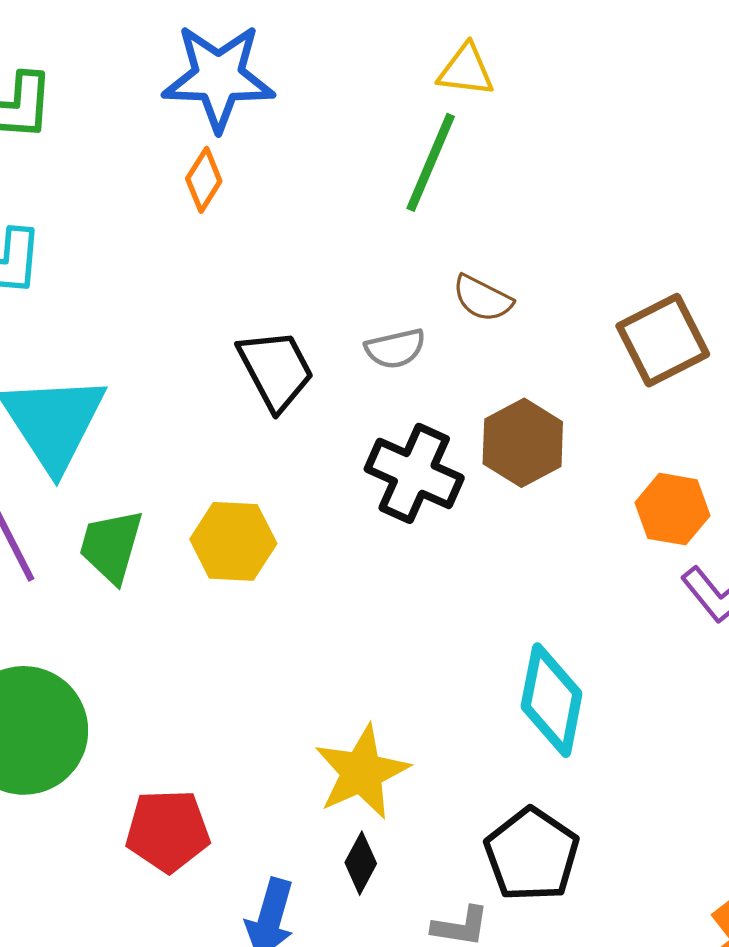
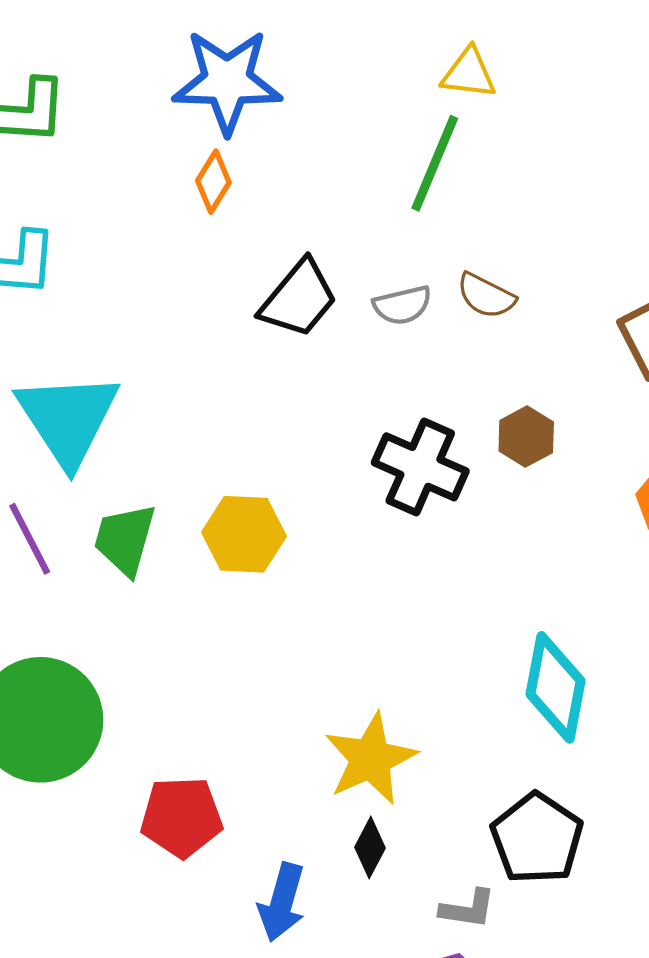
gray semicircle: (395, 349) -> (402, 305), moved
black trapezoid: (276, 370) -> (299, 299), moved, turned 68
brown hexagon: (523, 443) -> (526, 437), size x0.7

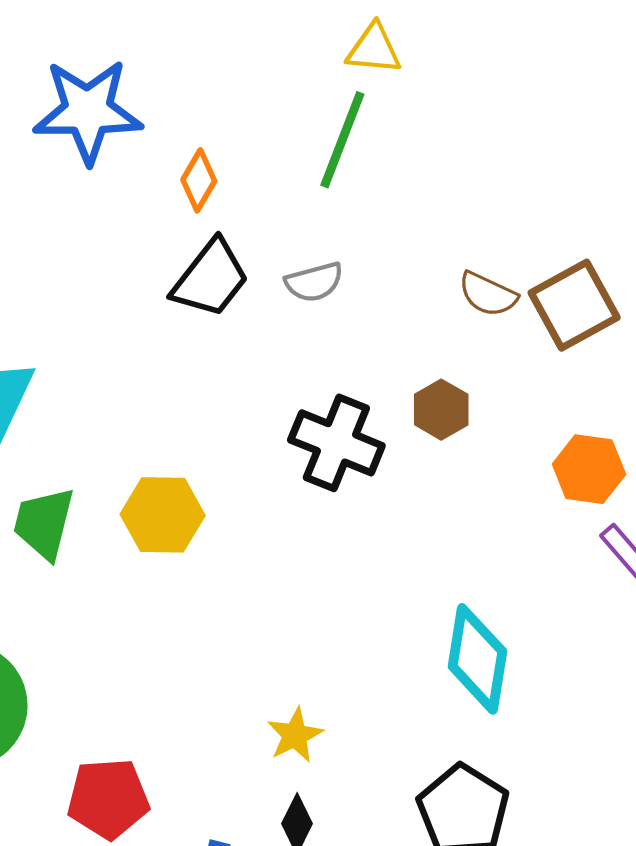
blue star: (227, 81) -> (88, 111), moved
orange diamond: (213, 182) -> (199, 180), moved
brown semicircle: (486, 296) -> (488, 294), moved
yellow star: (370, 759) -> (295, 735), size x0.6

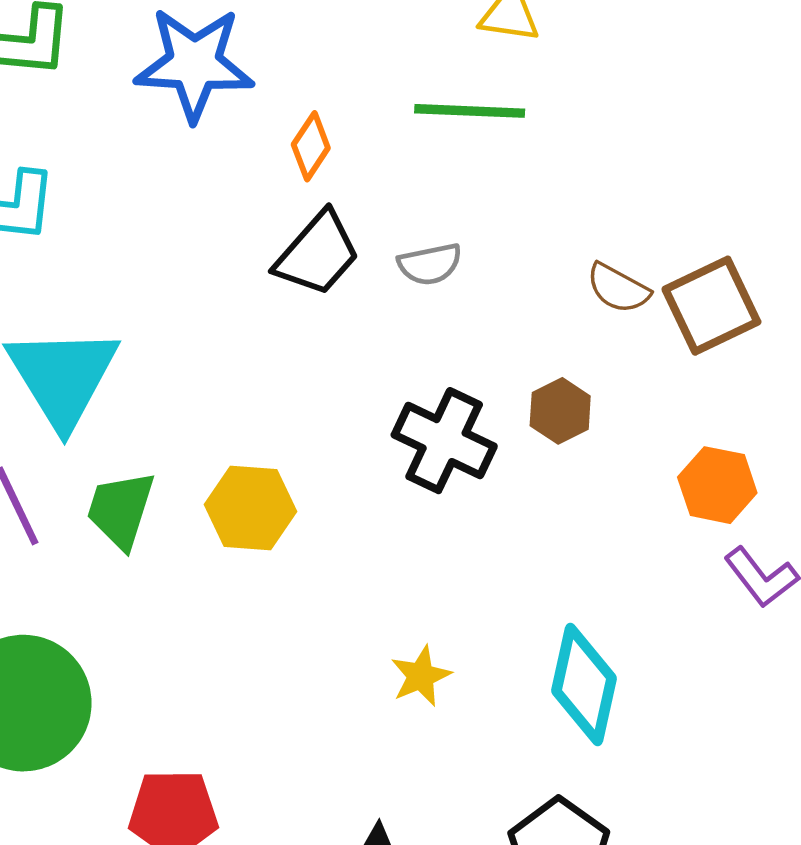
green line: (342, 140) -> (470, 111), turned 68
yellow star: (295, 735) -> (421, 676), moved

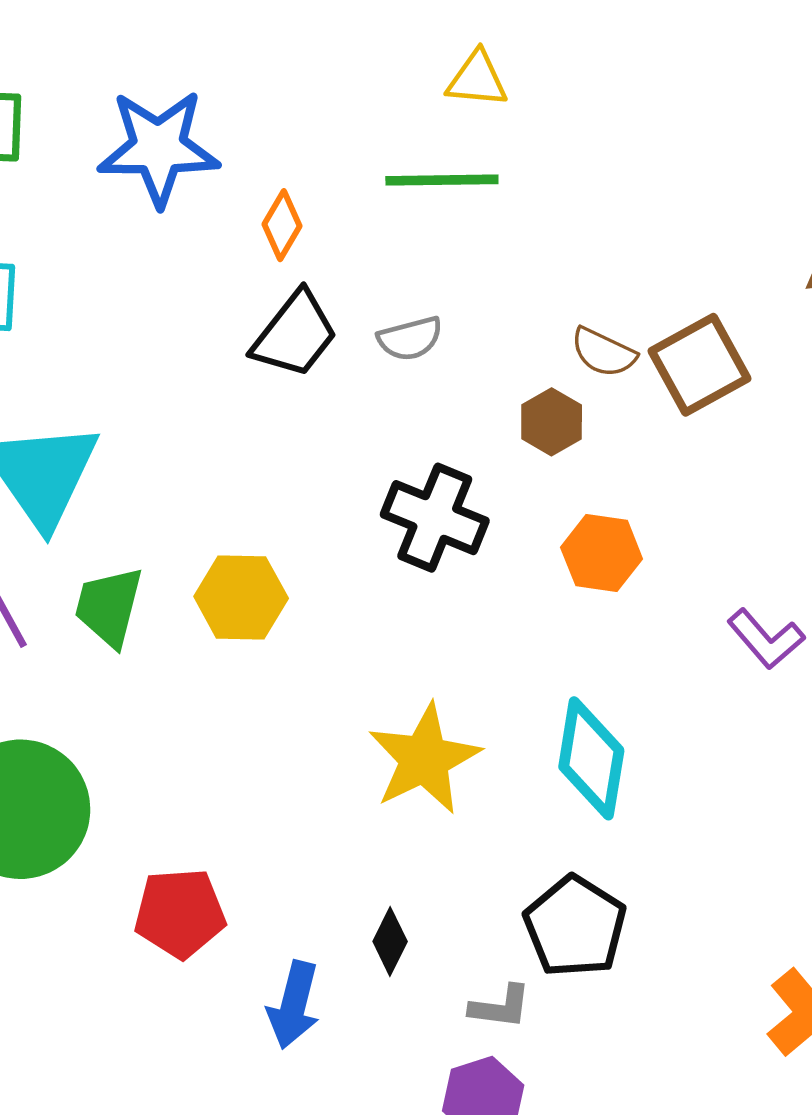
brown hexagon: (560, 411) -> (552, 422), moved
orange hexagon: (717, 485) -> (602, 553), moved
yellow star: (421, 676) -> (424, 759), size x1.8

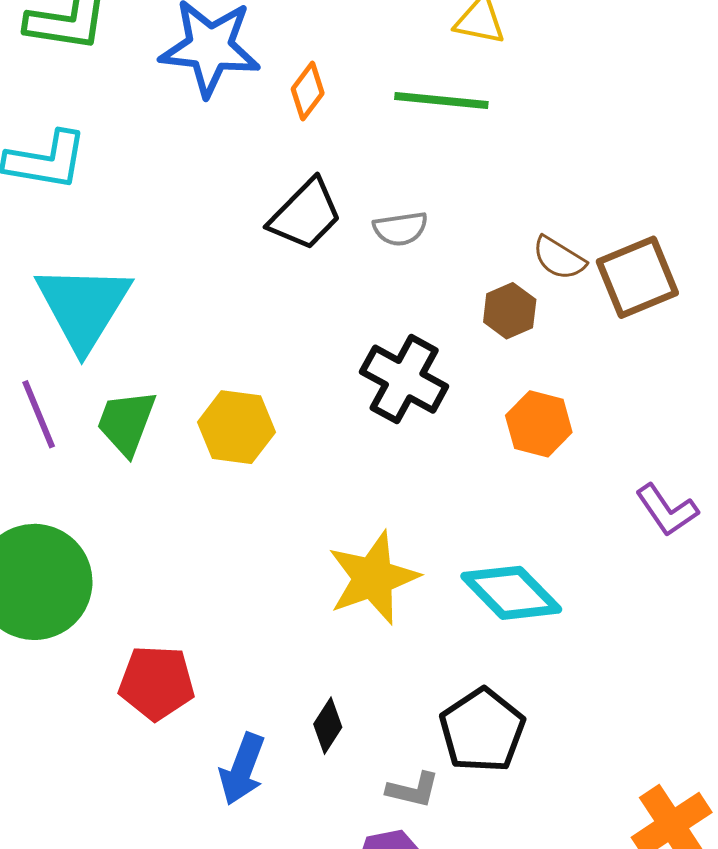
orange diamond: (282, 225) -> (308, 91), moved
cyan diamond: (591, 758) -> (511, 593), turned -60

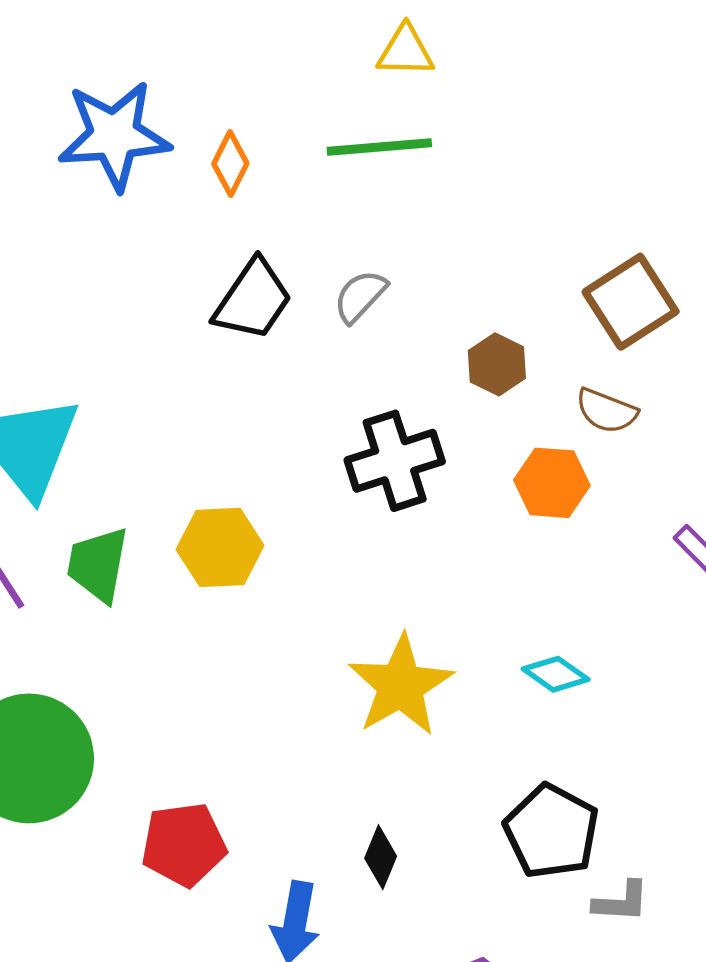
gray semicircle: (400, 229) -> (360, 296), turned 152
brown semicircle: (559, 258) -> (606, 411), moved
black cross: (404, 379) -> (395, 461), turned -36
cyan diamond: (511, 593) -> (556, 674), size x0.6
gray L-shape: (413, 790) -> (621, 902), moved

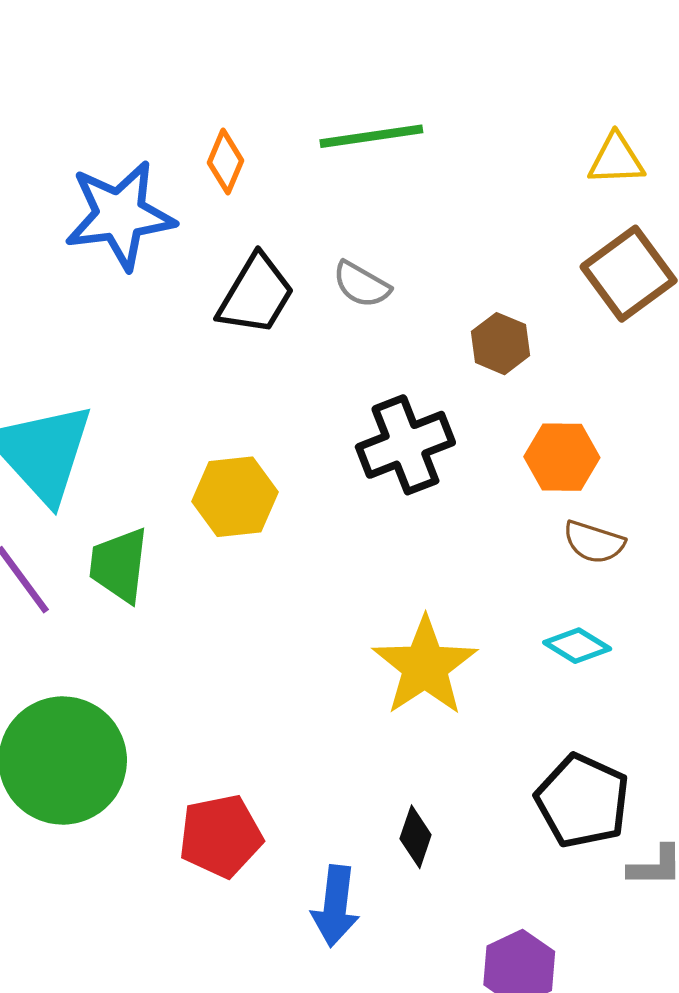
yellow triangle: (406, 51) -> (616, 159), moved
blue star: (114, 135) -> (120, 215), moved
gray semicircle: (360, 296) -> (362, 284), turned -100
brown semicircle: (606, 411) -> (594, 542), moved
yellow hexagon: (220, 547) -> (235, 497), moved

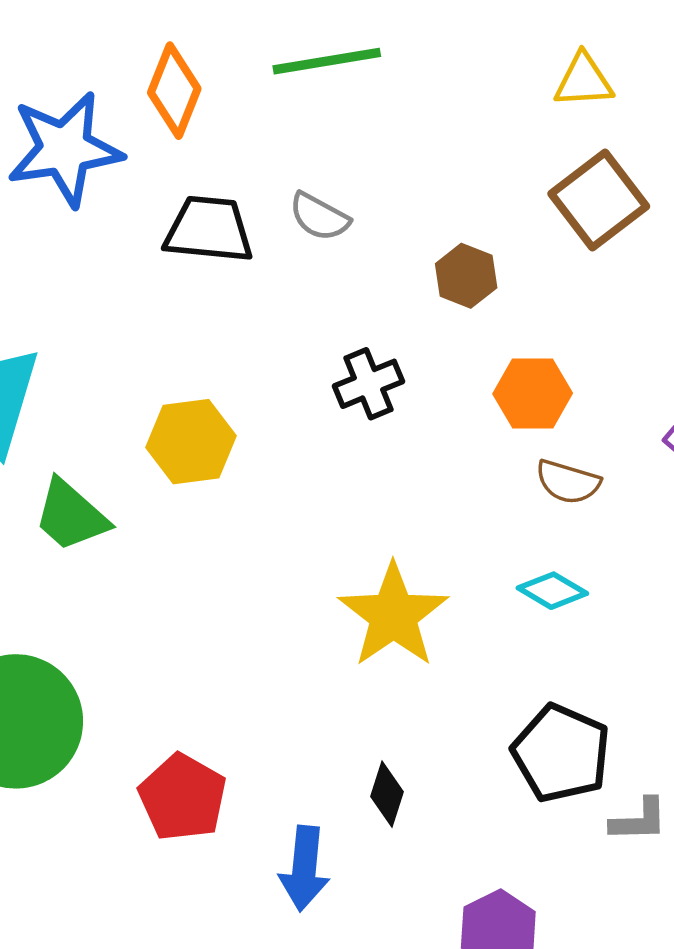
orange diamond: (225, 162) -> (174, 91), size x1.4
black trapezoid: (256, 295) -> (209, 229), turned -114
black cross: (405, 445) -> (369, 384), size x0.7
green trapezoid: (119, 565) -> (71, 515), turned -54
red pentagon: (221, 836) -> (183, 797), turned -30

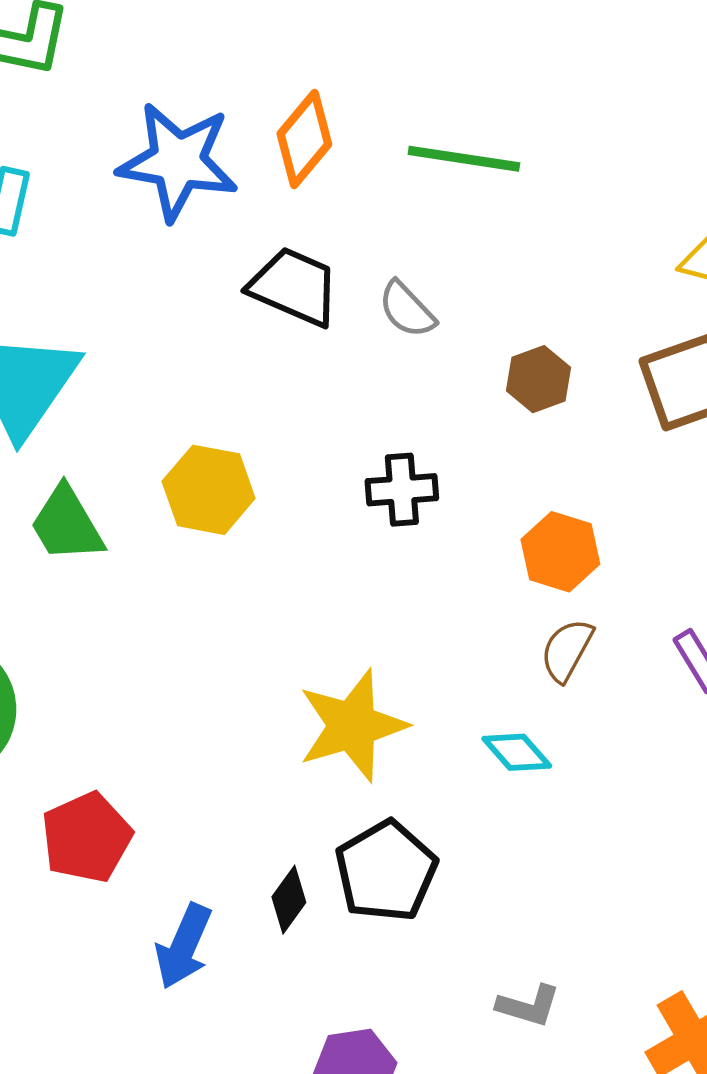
brown hexagon: (466, 276) -> (538, 379), moved
brown semicircle: (568, 482) -> (567, 650), turned 84
black pentagon: (561, 753) -> (386, 871), moved

